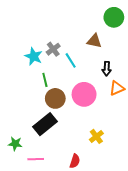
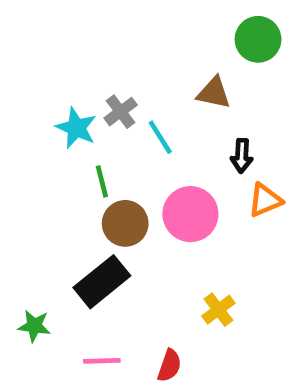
pink line: (36, 159) -> (102, 361), moved

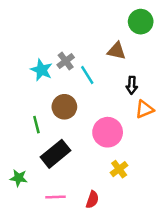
green line: (102, 181) -> (36, 125), moved
pink circle: (190, 214) -> (108, 132), moved
brown circle: (125, 223) -> (64, 107), moved

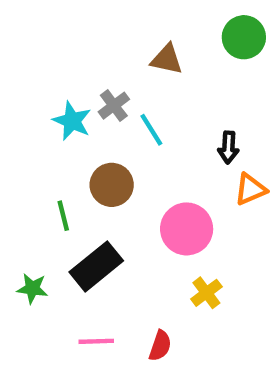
brown triangle: (117, 51) -> (167, 59), moved
green star: (19, 178) -> (32, 288), moved

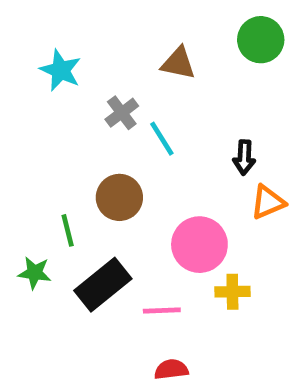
cyan star: (72, 121) -> (61, 70), moved
green star: (32, 288) -> (35, 273), moved
yellow cross: (206, 293) -> (232, 292), moved, turned 36
pink line: (96, 341) -> (162, 311), moved
red semicircle: (160, 346) -> (171, 369), turned -116

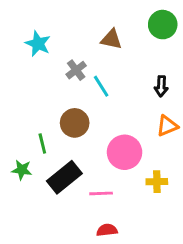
black arrow: (244, 157) -> (161, 86), moved
yellow cross: (232, 292) -> (157, 182), moved

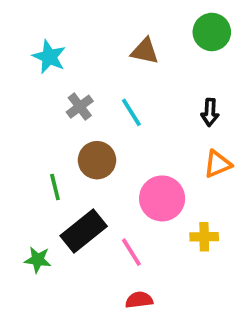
gray cross: (76, 70) -> (80, 107), moved
green star: (22, 170) -> (38, 260), moved
pink line: (101, 193) -> (131, 252), turned 60

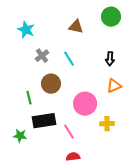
black rectangle: (84, 231) -> (44, 121), turned 30

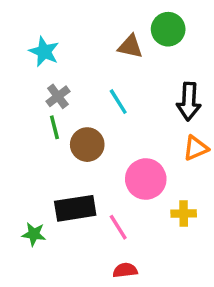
green circle: (111, 17) -> (168, 29), moved
gray cross: (42, 56) -> (58, 96), moved
black arrow: (110, 59) -> (189, 102), size x1.5
green line: (29, 98) -> (54, 127), moved

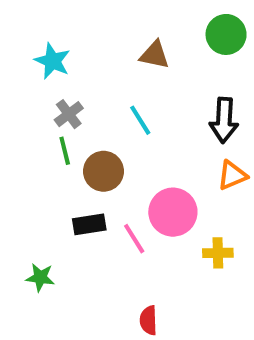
green circle: (168, 29) -> (226, 34), moved
black rectangle: (75, 208) -> (89, 224), moved, size x0.7
pink line: (118, 227) -> (134, 239), moved
red semicircle: (125, 270) -> (148, 320), turned -85

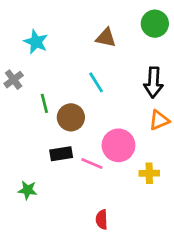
gray cross: (69, 114) -> (14, 80), moved
pink line: (134, 239) -> (92, 164), turned -35

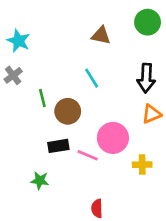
cyan star: (36, 42) -> (18, 41), moved
green star: (28, 190) -> (40, 181), moved

